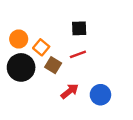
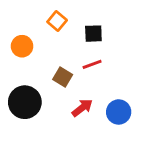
orange square: (41, 47) -> (57, 21), moved
black circle: (21, 67) -> (25, 102), moved

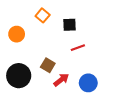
red line: (92, 64) -> (78, 48), moved
brown square: (63, 77) -> (48, 65), moved

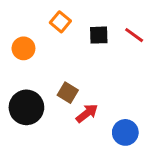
red line: (78, 48) -> (134, 35), moved, turned 56
blue circle: (88, 83) -> (125, 132), moved

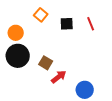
red line: (134, 35) -> (91, 24), turned 32
black circle: (26, 107) -> (18, 56), moved

